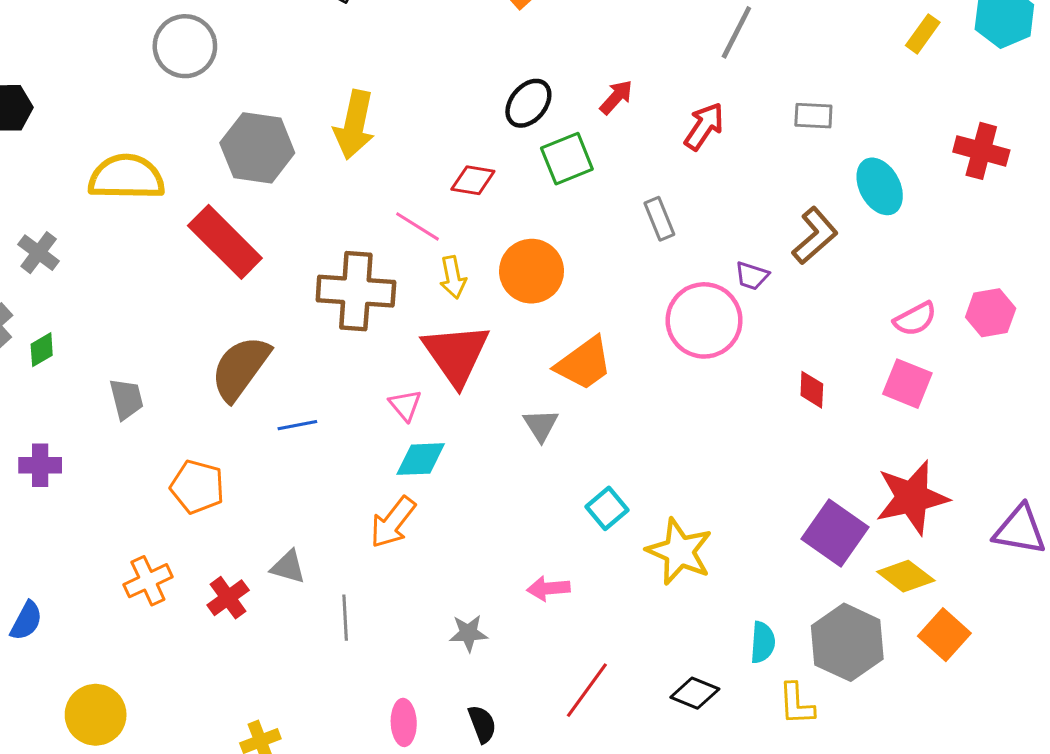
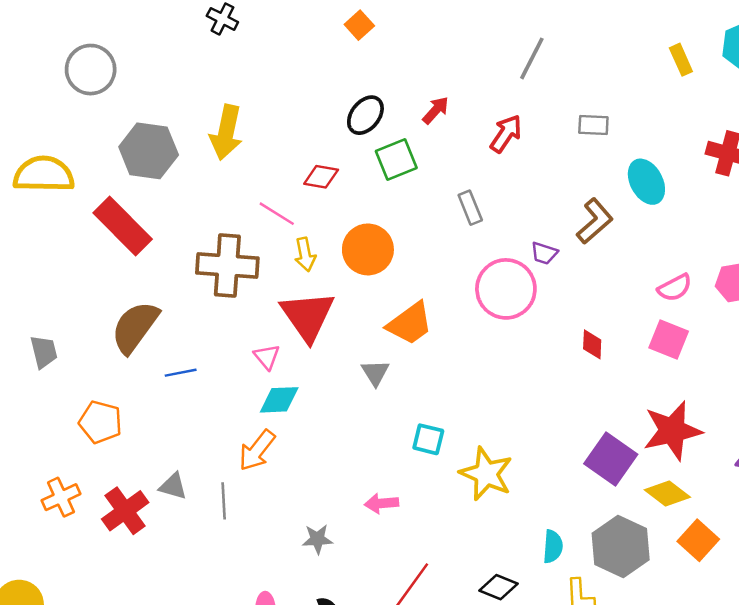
yellow rectangle: (923, 34) -> (681, 60), turned -60
cyan square: (607, 508) -> (428, 439), turned -36
red cross: (228, 598) -> (125, 511), size x1.4
gray line: (345, 618) -> (224, 501), moved

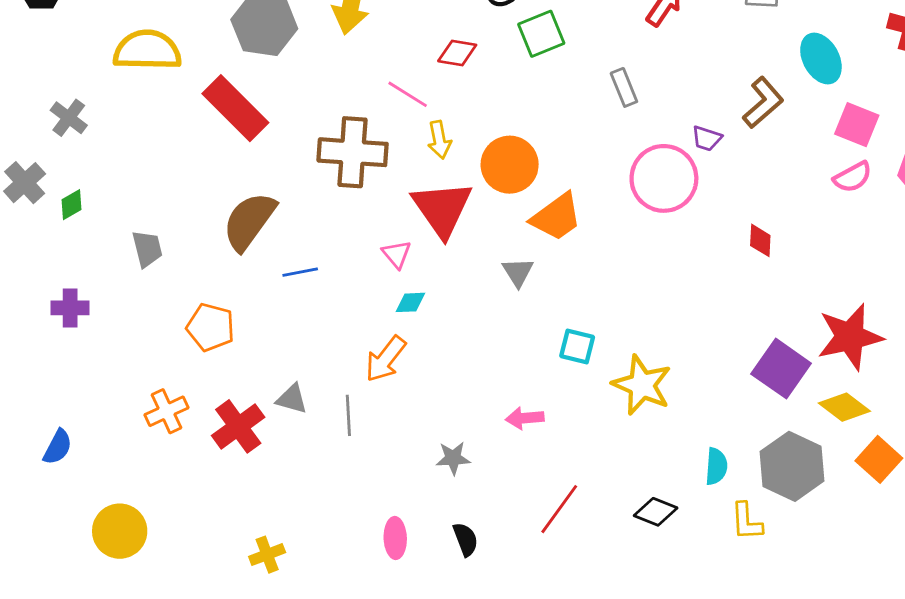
orange circle: (368, 249) -> (510, 165), moved
pink square: (669, 339) -> (857, 125), moved
cyan diamond: (279, 400) -> (410, 302), size x0.7

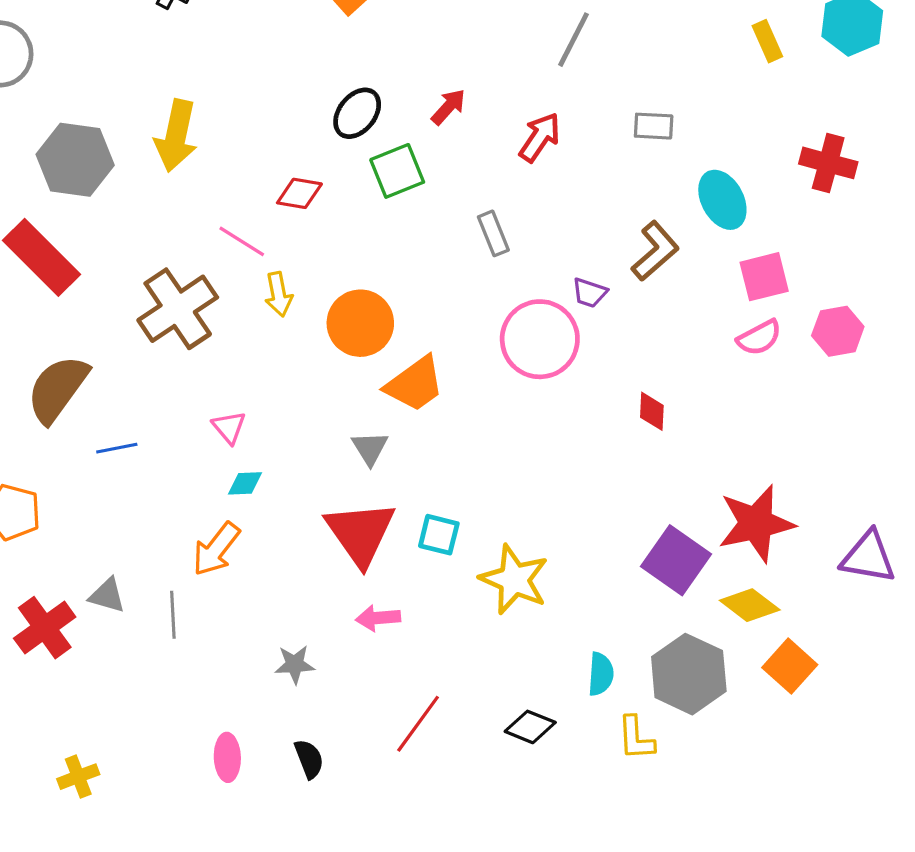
pink square: (857, 125) -> (764, 277), turned -36
brown cross: (353, 152) -> (178, 309), turned -38
red triangle: (442, 209) -> (360, 533), moved

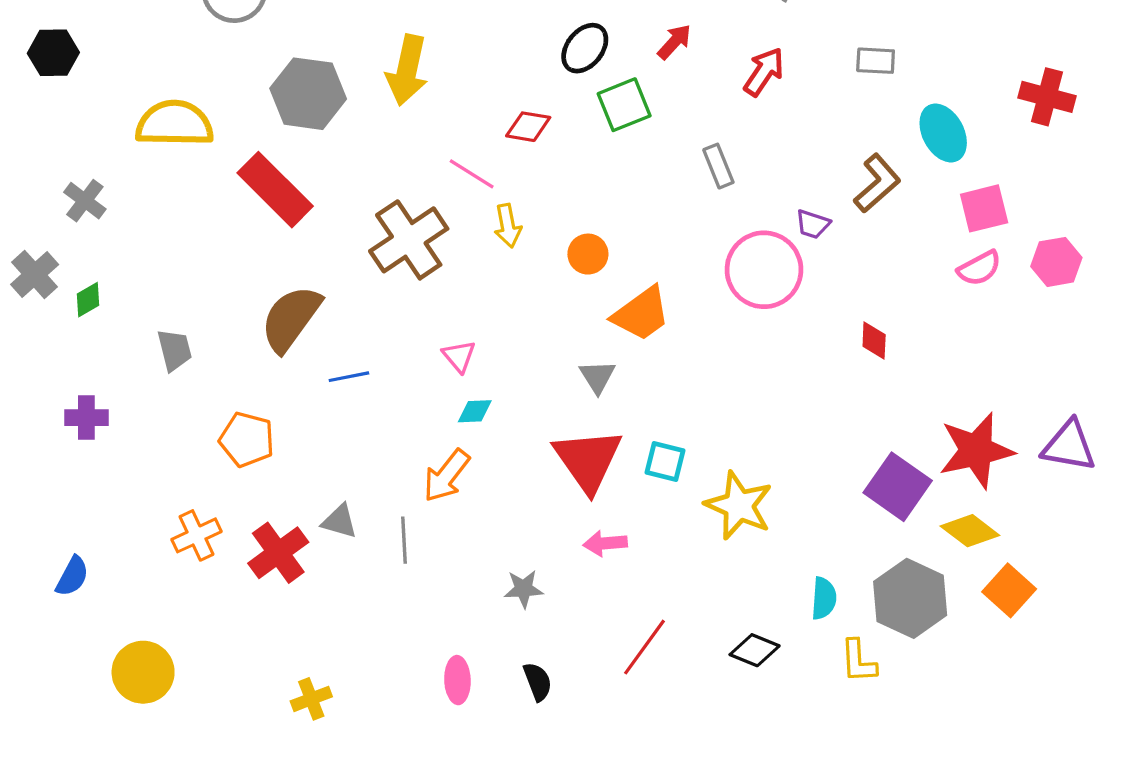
orange circle: (360, 323) -> (588, 254), size x0.6
purple triangle: (868, 557) -> (1069, 446), moved

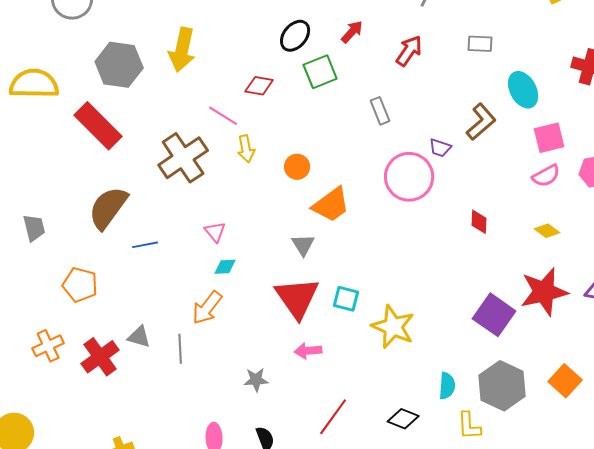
yellow diamond: (970, 531) -> (547, 231), moved, size x0.7

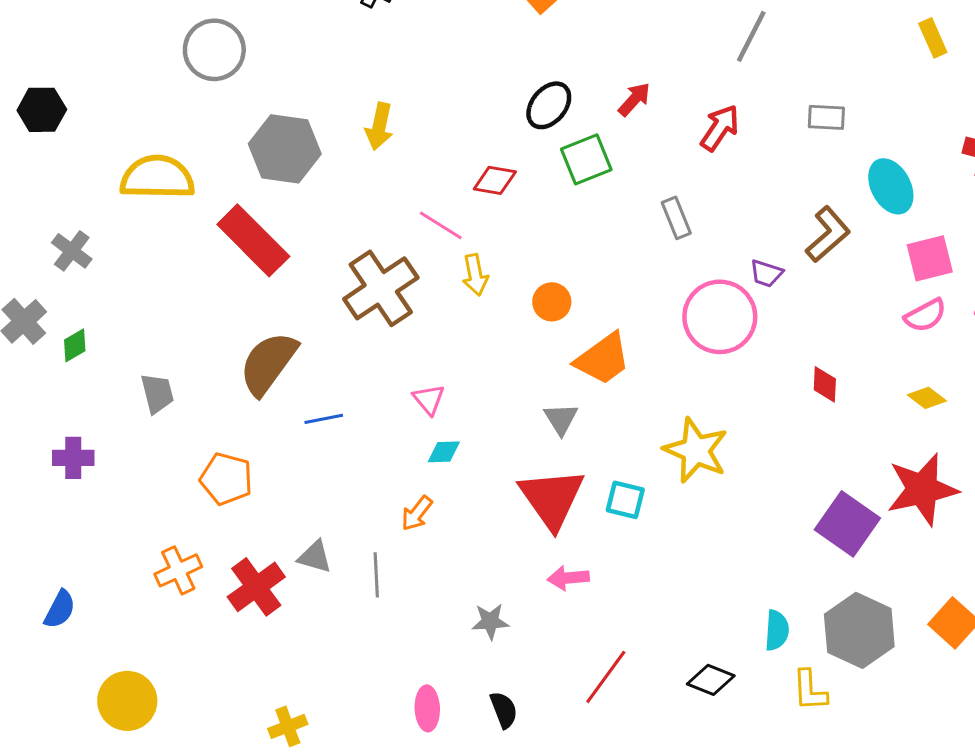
yellow arrow: (182, 50) -> (379, 126), size x0.7
orange arrow: (207, 308) -> (417, 513), size x0.7
yellow star: (393, 327) -> (696, 450), moved

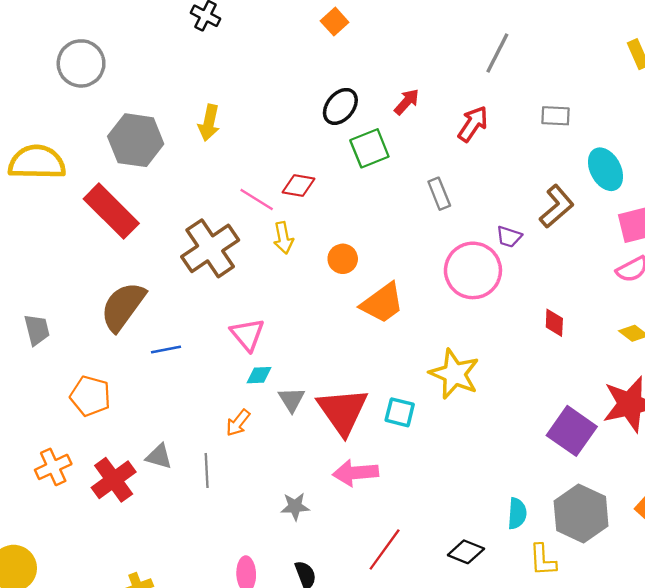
red diamond: (495, 180) -> (299, 186), moved
pink triangle: (429, 399) -> (247, 334), size x1.4
gray triangle: (561, 419) -> (292, 400), moved
pink arrow: (568, 578) -> (355, 473), size x1.4

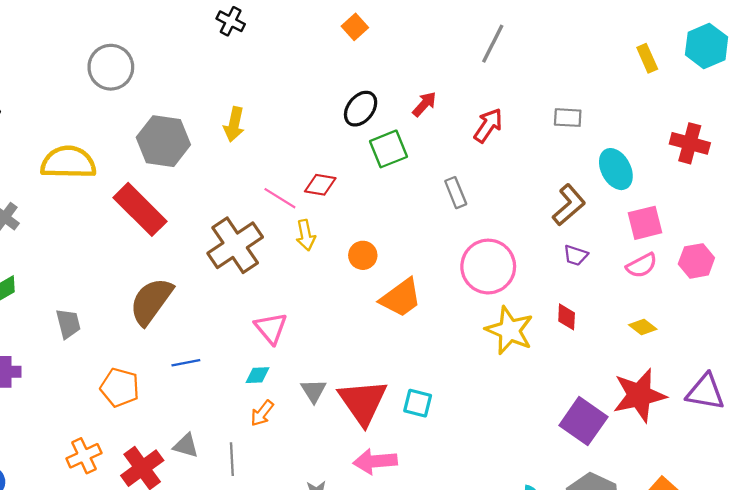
gray line: (497, 53) -> (493, 44), moved
purple trapezoid: (509, 237) -> (576, 255), moved
blue line: (166, 350) -> (186, 363), moved
yellow star: (454, 374) -> (509, 330), moved
cyan diamond: (259, 375) -> (258, 375), moved

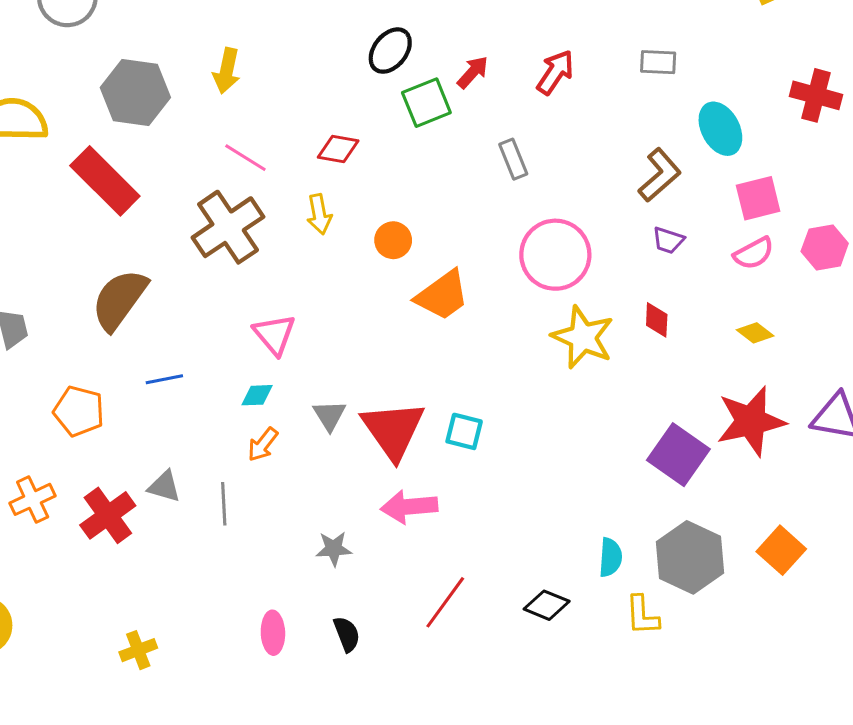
red arrow: (424, 104) -> (473, 72), moved
pink line: (280, 198) -> (245, 158), moved

